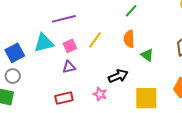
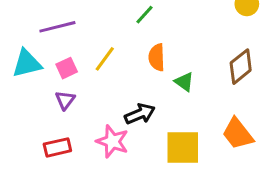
green line: (131, 11) -> (144, 15), moved
purple triangle: (69, 67) -> (65, 100), turned -40
pink star: (100, 94) -> (112, 141), size x1.5

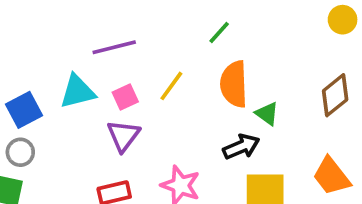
orange semicircle: (157, 57) -> (234, 84), size x1.4
purple triangle: (65, 100) -> (123, 136), size x1.4
black arrow: (140, 114) -> (241, 147), moved

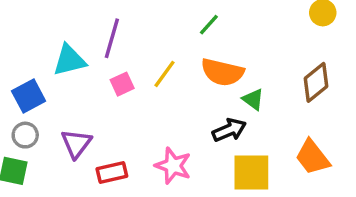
purple line: (114, 47) -> (112, 38), turned -60
orange semicircle: (234, 84) -> (222, 72), turned -75
cyan triangle: (77, 91) -> (69, 60), moved
purple triangle: (123, 136) -> (76, 144), moved

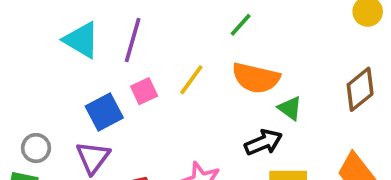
cyan triangle: (69, 60) -> (81, 40), moved, turned 45
blue square: (29, 96) -> (104, 112), moved

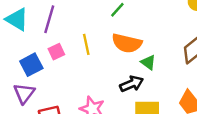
yellow line: (191, 80) -> (86, 44), turned -48

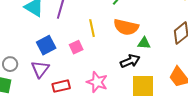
pink square: (56, 52) -> (76, 47), moved
green triangle: (148, 62) -> (144, 43), turned -32

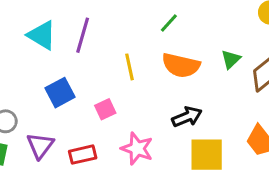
green triangle: (144, 43) -> (231, 59), moved, turned -48
pink square: (76, 47) -> (105, 109), moved
purple triangle: (40, 69) -> (40, 146), moved

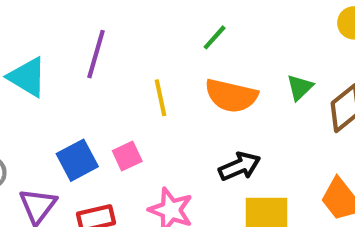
cyan triangle: (42, 35) -> (27, 77), moved
blue square: (60, 93) -> (77, 160), moved

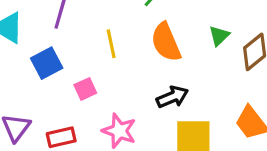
orange semicircle: (231, 96) -> (166, 42), turned 54
blue square: (77, 160) -> (47, 63), moved

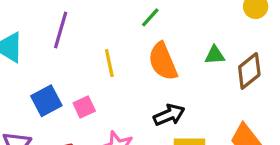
green triangle: (219, 36) -> (215, 55), turned 40
blue square: (47, 63) -> (46, 101), moved

